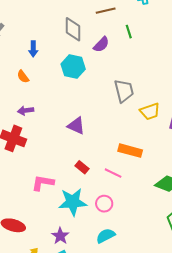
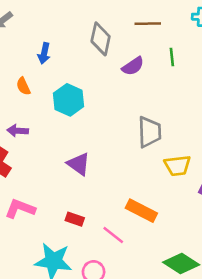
cyan hexagon: (73, 67) -> (69, 100), moved
red rectangle: (82, 167) -> (75, 219), turned -32
pink L-shape: (43, 183) -> (20, 209), moved

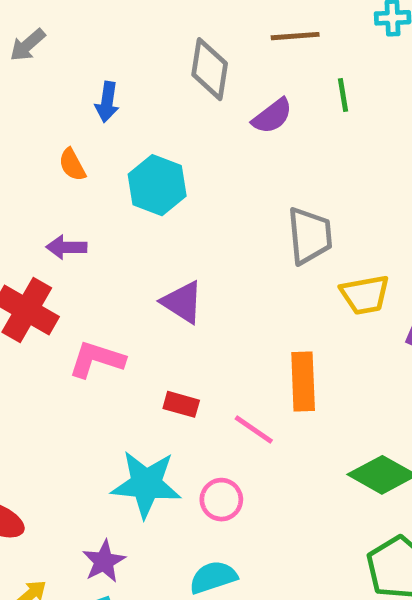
pink L-shape: (20, 209) -> (97, 359), moved
orange rectangle: (141, 211) -> (303, 381), turned 64

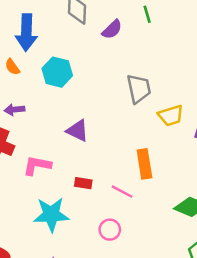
blue arrow: (107, 102) -> (26, 32), size x1.8
cyan star: (146, 484) -> (51, 214), moved

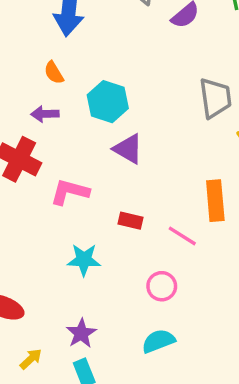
orange semicircle: (12, 67) -> (54, 73), moved
cyan hexagon: (57, 72) -> (108, 102), moved
cyan star: (51, 214) -> (84, 260), size x0.7

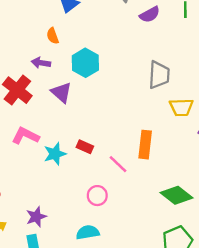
purple triangle: (128, 149) -> (61, 92), moved
pink L-shape: (70, 192) -> (25, 136), moved
cyan star: (84, 260) -> (55, 154), moved, turned -30

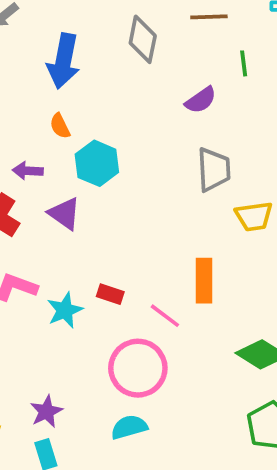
purple semicircle: (150, 15) -> (201, 100), moved
orange semicircle: (53, 36) -> (60, 126), moved
pink circle: (97, 196) -> (138, 368), size x1.8

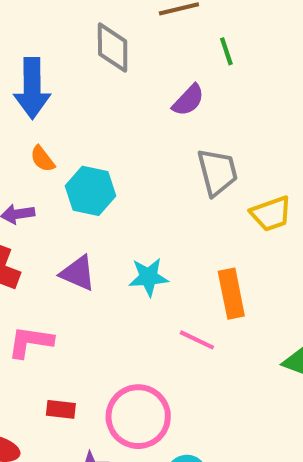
purple triangle: (64, 214) -> (78, 273), moved
red rectangle: (110, 294) -> (61, 409), moved
cyan star: (65, 310) -> (148, 277), moved, turned 30
pink circle: (138, 368) -> (138, 417), moved

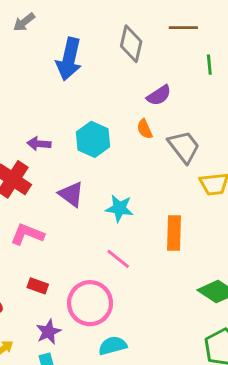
purple semicircle: (188, 100) -> (159, 95), moved
orange semicircle: (42, 159) -> (145, 129), moved
gray trapezoid: (217, 172) -> (184, 147), turned -36
pink line: (197, 340) -> (118, 259), moved

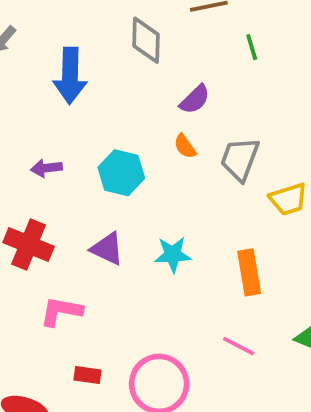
purple arrow: (39, 144) -> (46, 168), moved
gray trapezoid: (184, 147) -> (240, 159), turned -111
pink line: (118, 259) -> (239, 346), moved

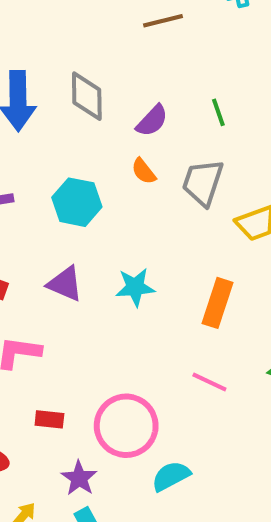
gray diamond: (146, 40) -> (87, 96), moved
green line: (252, 47) -> (218, 112), moved
orange rectangle: (249, 272) -> (217, 303), turned 30

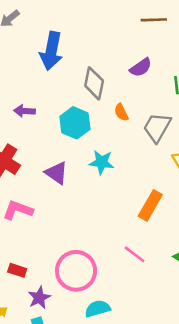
gray diamond: (87, 96) -> (94, 83), moved
purple semicircle: (152, 121) -> (141, 68), moved
cyan star: (135, 287) -> (102, 162), moved
red rectangle: (49, 419) -> (17, 270), moved

